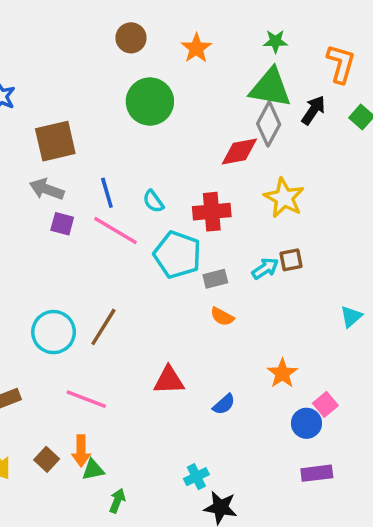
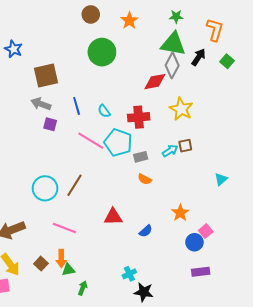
pink line: (115, 231) -> (91, 141), moved

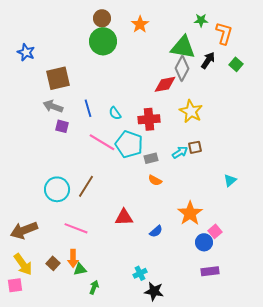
green star: (176, 16) -> (201, 20), moved
green circle: (102, 52) -> (103, 41), moved
orange star: (180, 213) -> (190, 213), size x1.4

